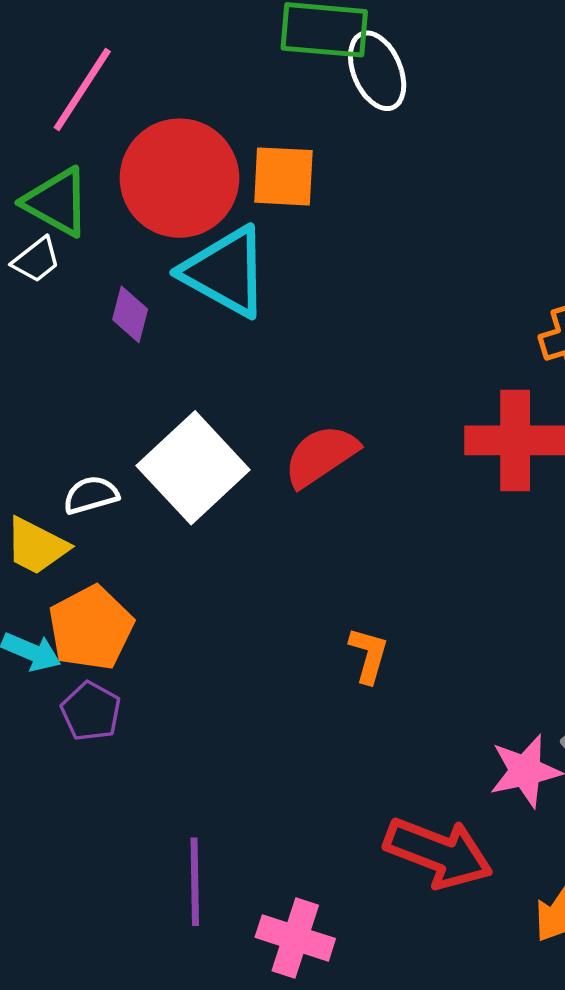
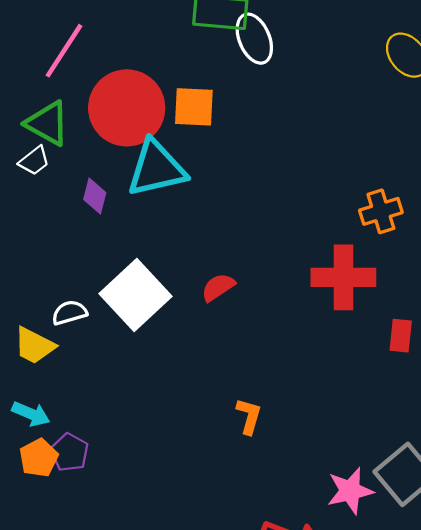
cyan triangle: (225, 272) -> (156, 168), turned -42
red semicircle: (321, 456) -> (218, 287), size x0.7
orange pentagon: (91, 628) -> (39, 458), moved, size x0.7

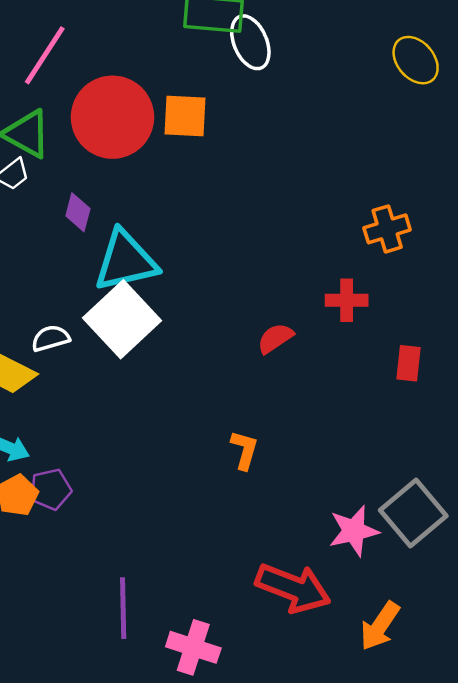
cyan triangle: (156, 168) -> (126, 261), moved
red cross: (343, 277) -> (347, 300), size x0.6
red semicircle: (218, 287) -> (275, 338), moved
purple pentagon: (69, 452) -> (51, 489), turned 30

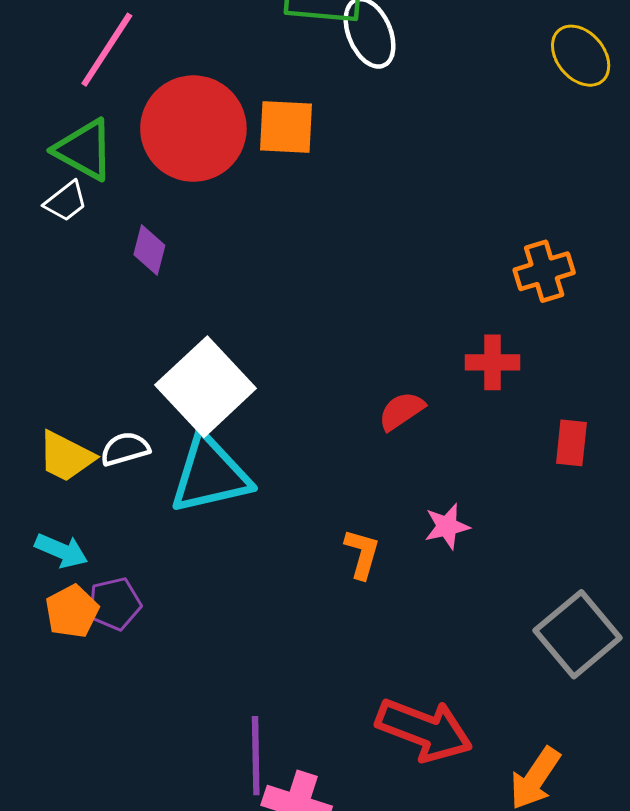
cyan triangle: (126, 261) -> (210, 475), moved
white semicircle: (51, 338) -> (125, 449), moved
pink star: (354, 531) -> (447, 526), moved, size x0.7
purple line: (123, 608) -> (256, 756), moved

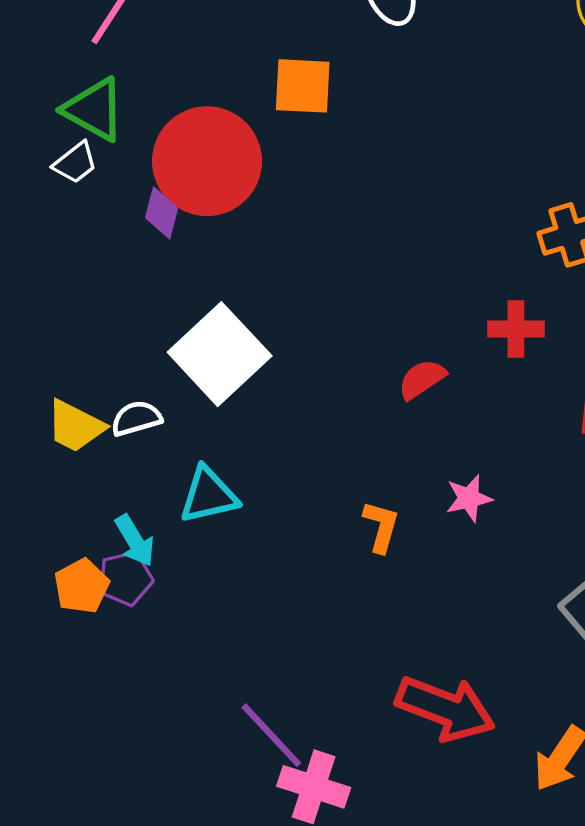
red circle: (193, 129) -> (207, 161), moved
cyan triangle: (210, 475) -> (209, 495), moved, size x0.7
cyan arrow: (61, 551) -> (135, 541), moved, turned 36
purple line: (256, 756) -> (271, 735), turned -42

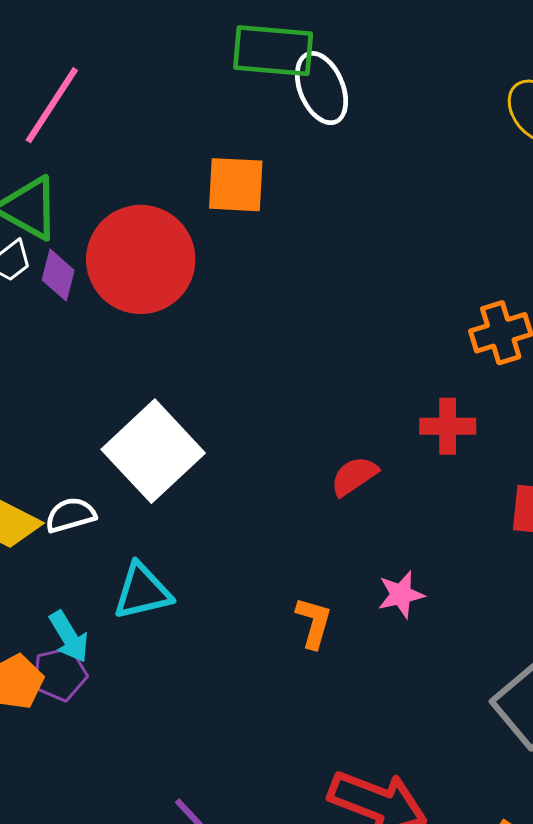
purple diamond: (162, 213) -> (58, 275), moved

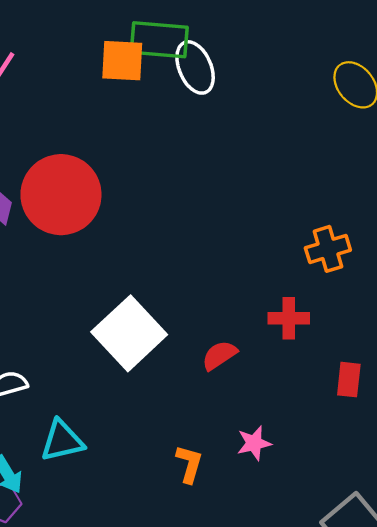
orange square: (236, 185) -> (122, 61), moved
white square: (153, 451) -> (129, 333), moved

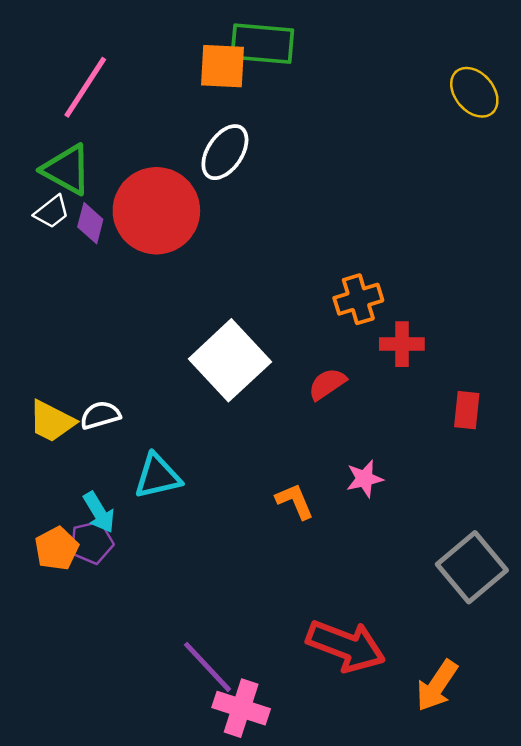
white ellipse: (195, 67) -> (225, 152), moved, turned 57
orange cross: (328, 249) -> (358, 299), moved
orange L-shape: (189, 464) -> (295, 501), turned -39

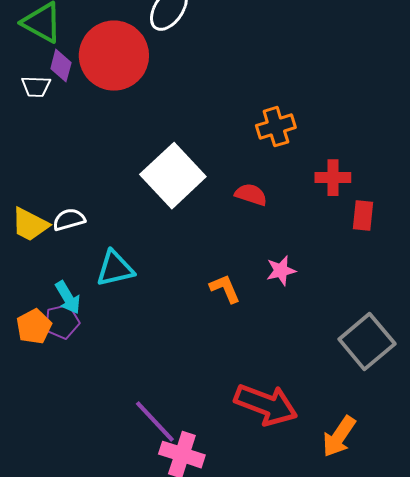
white trapezoid: (52, 212) -> (36, 87), moved, turned 40
red cross: (402, 344) -> (333, 178), moved
red semicircle: (327, 384) -> (251, 195), turned 52

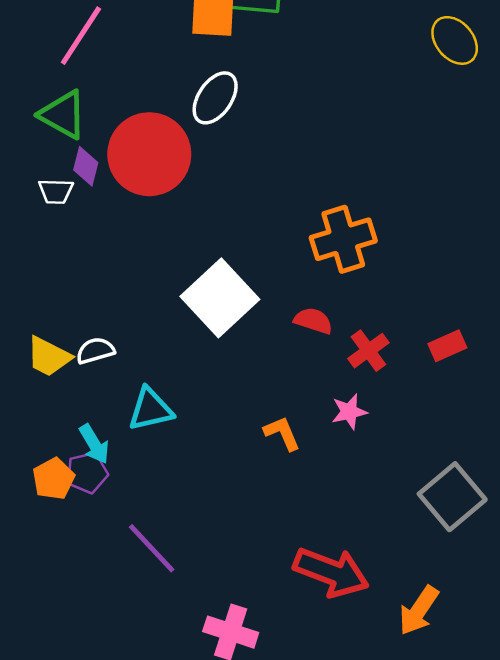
orange cross: (276, 127) -> (343, 239), size x1.4
red cross: (333, 178) -> (368, 351), moved, turned -36
red rectangle: (363, 216) -> (447, 346), turned 60
purple line: (155, 422) -> (152, 548), moved

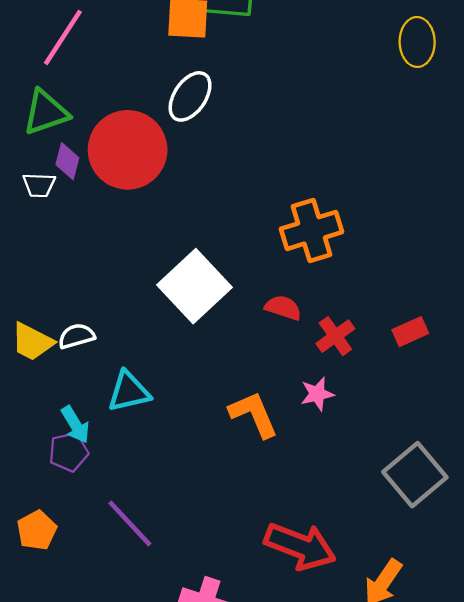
yellow ellipse: (455, 40) -> (417, 42), turned 39
green triangle: (63, 115) -> (46, 112), turned -48
orange L-shape: (282, 433) -> (254, 414), size x1.4
orange pentagon: (53, 479) -> (37, 530), moved

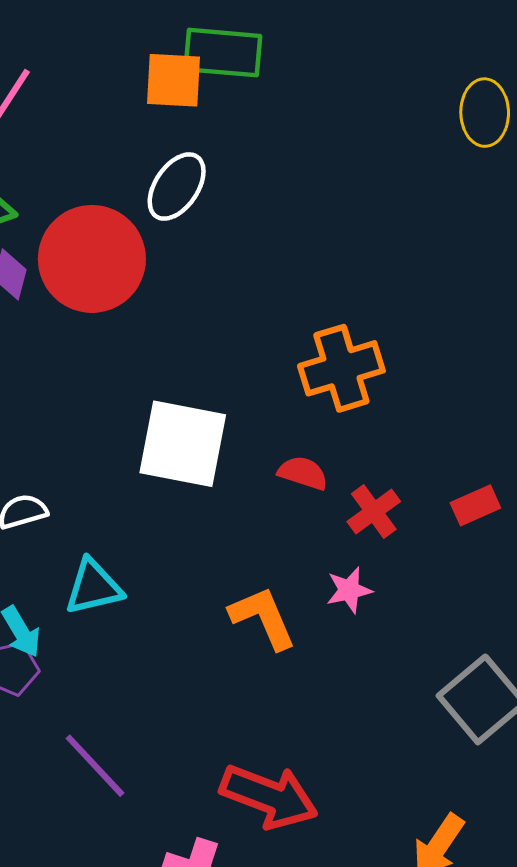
white square: (195, 286) -> (183, 444), turned -36
red arrow: (300, 546) -> (269, 796), moved

